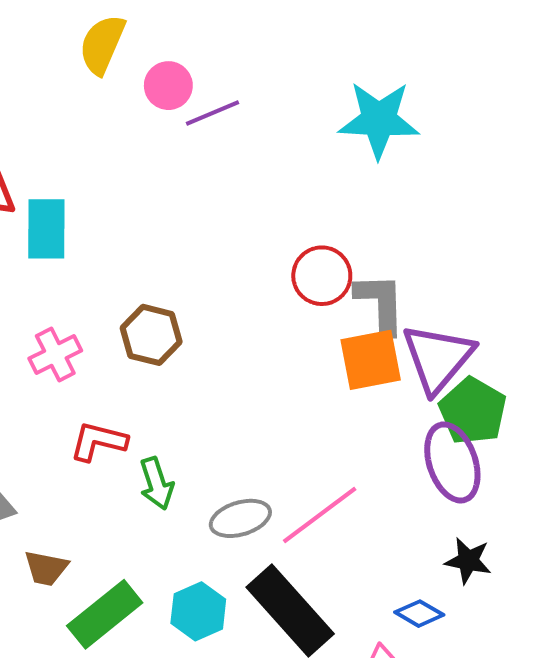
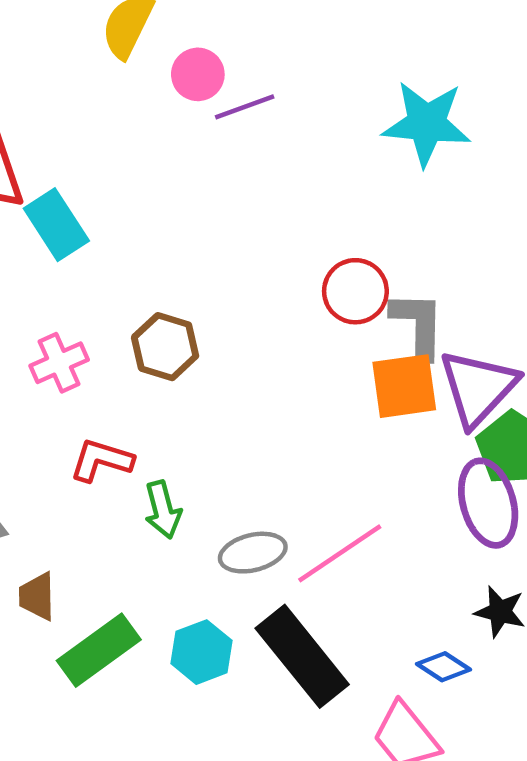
cyan rectangle: (46, 229) -> (56, 225), turned -36
brown trapezoid: (46, 568) -> (37, 596), turned 75

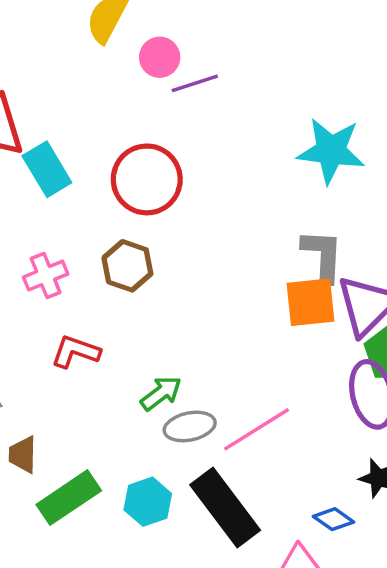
cyan star: (427, 123) -> (331, 151), moved
red circle: (355, 291) -> (147, 179), moved, size x1.4
green arrow: (163, 510) -> (161, 393), moved, turned -114

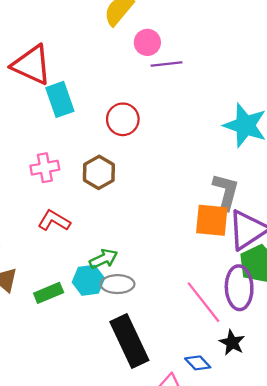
red circle: (147, 179) -> (123, 119), size x0.7
pink line: (257, 429) -> (203, 302), moved, turned 72
green rectangle: (69, 498) -> (49, 293), moved, size x0.7
cyan hexagon: (148, 502) -> (88, 280), moved

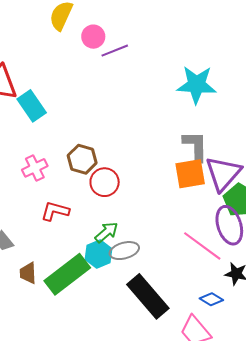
red circle: (123, 119) -> (105, 182), moved
green rectangle: (49, 293) -> (67, 274), size x1.8

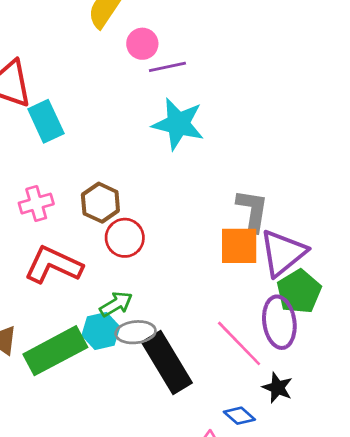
cyan star: (196, 85) -> (178, 124), moved
red L-shape: (55, 211) -> (53, 265), size x1.5
black rectangle: (148, 296) -> (167, 362), moved

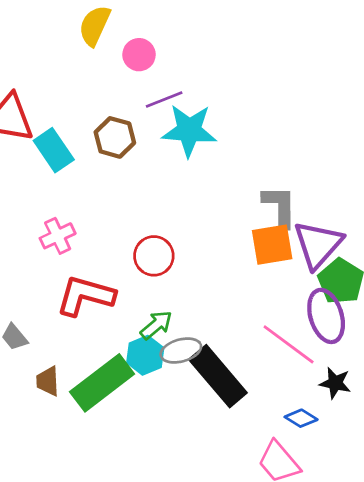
purple line: (167, 67) -> (164, 99), moved
brown hexagon: (100, 203) -> (115, 137), moved

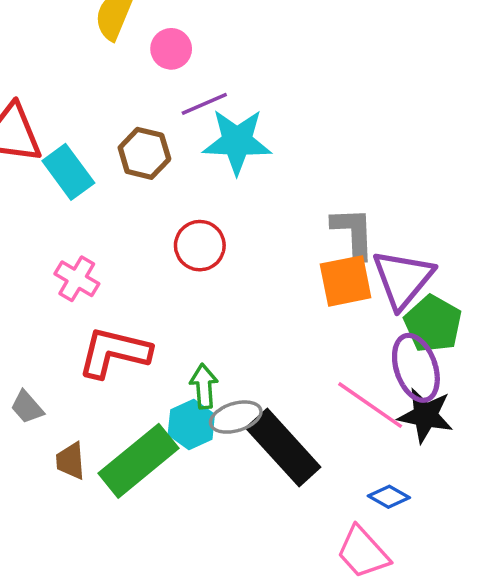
pink cross: (58, 236) -> (77, 279), turned -32
red circle: (154, 256) -> (200, 246), moved
green arrow: (156, 325) -> (204, 386), turned -52
black star: (335, 383) -> (425, 415), moved, size x1.4

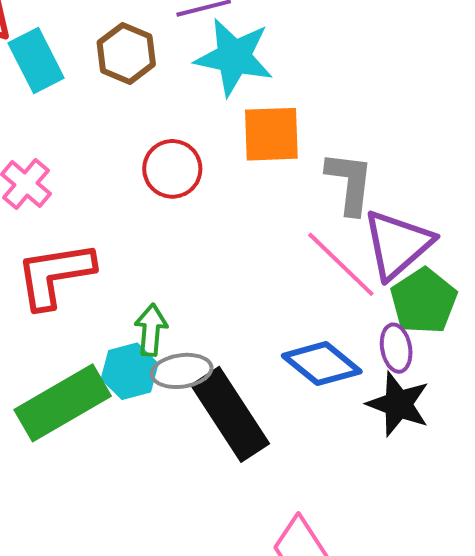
orange square: (346, 281) -> (271, 134), moved
red L-shape: (114, 352) -> (55, 275), turned -32
purple ellipse: (416, 368) -> (396, 348), size x0.6
pink line: (370, 405) -> (341, 264), moved
blue diamond: (389, 497) -> (322, 364), moved, size x1.6

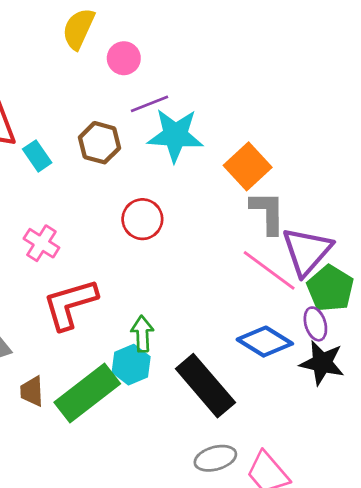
cyan rectangle: (36, 60) -> (37, 156), size x0.7
orange square: (271, 134) -> (248, 166), moved, turned -33
gray ellipse: (182, 371) -> (215, 458), moved

